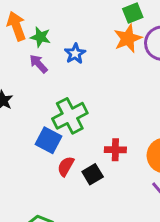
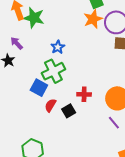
green star: (40, 37) -> (34, 18), size x1.5
blue star: (75, 54) -> (58, 47), moved
purple arrow: (38, 64) -> (17, 43), moved

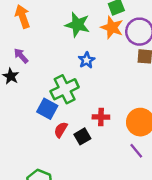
green star: (34, 18) -> (77, 25), moved
orange star: (93, 19) -> (112, 27), turned -30
blue star: (58, 47) -> (87, 60), moved

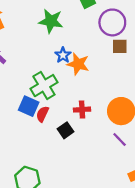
orange star: (112, 27) -> (78, 64), moved
red semicircle: (61, 130) -> (42, 114), moved

